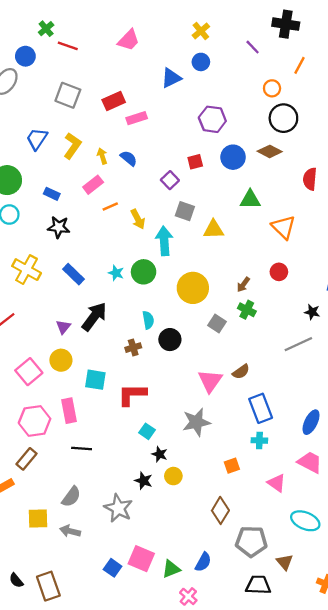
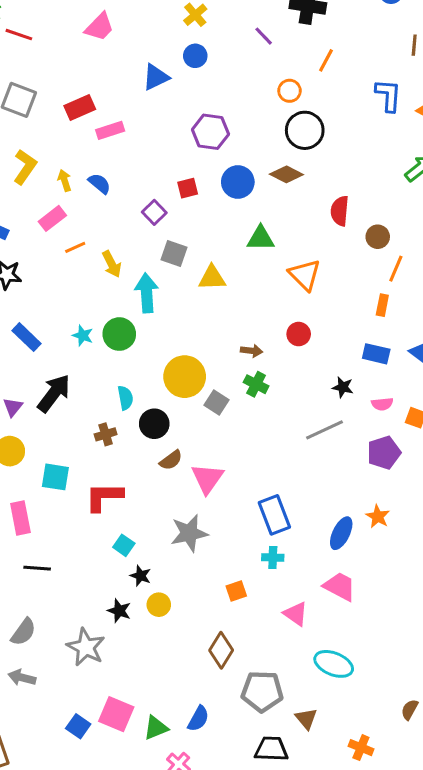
brown arrow: (243, 284) -> (252, 351), turned -119
yellow circle: (193, 288) -> (185, 377), moved
brown semicircle: (241, 372) -> (171, 460), moved

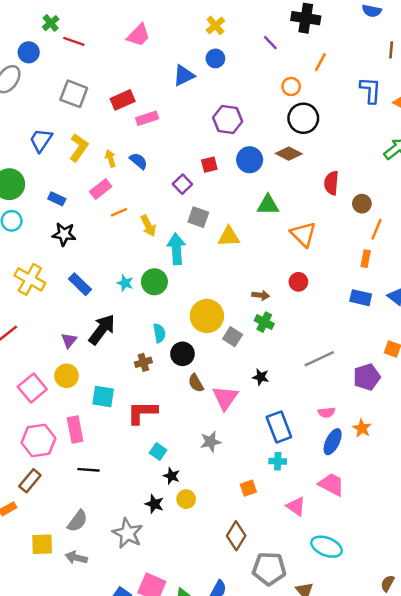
black star: (343, 387) -> (261, 377), moved
pink semicircle: (382, 404) -> (327, 412), moved
brown semicircle: (171, 460) -> (196, 383), turned 96
gray star: (189, 533) -> (211, 442), size x0.7

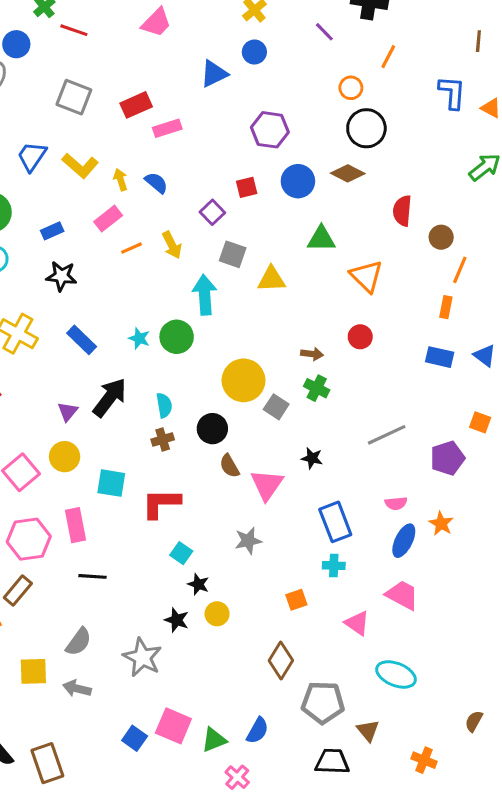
yellow L-shape: (79, 148) -> (80, 166), turned 96
blue rectangle: (57, 199) -> (52, 231), turned -49
yellow arrow: (148, 226) -> (172, 245), moved
cyan semicircle: (159, 333) -> (164, 405), moved

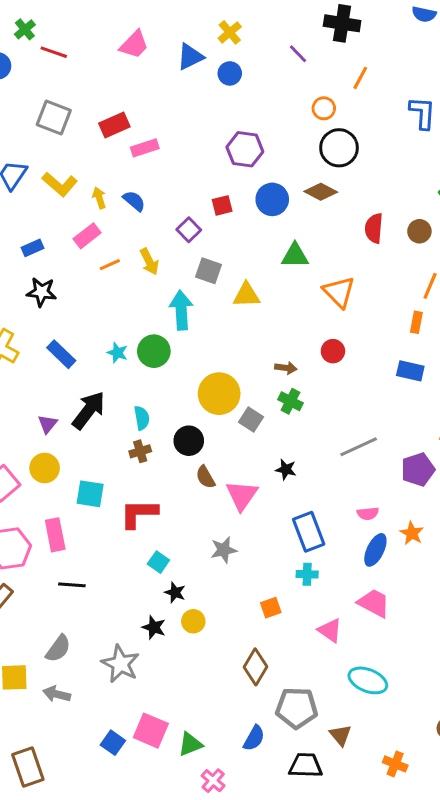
blue triangle: (214, 74) -> (190, 57), moved
brown circle: (441, 237) -> (419, 231), moved
blue semicircle: (258, 731) -> (254, 738), moved

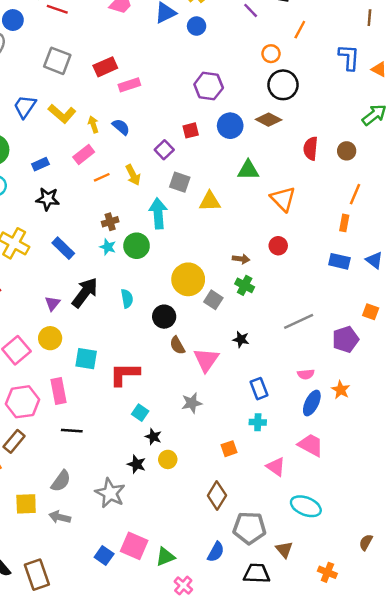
brown cross: (140, 451) -> (110, 222), moved
blue rectangle: (309, 532) -> (259, 389), size x0.7

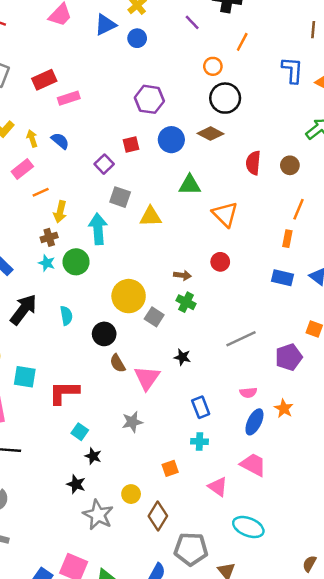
yellow arrow: (133, 175) -> (60, 212), moved, turned 40
yellow circle: (168, 459) -> (131, 494), moved
gray star: (110, 493) -> (98, 515), moved

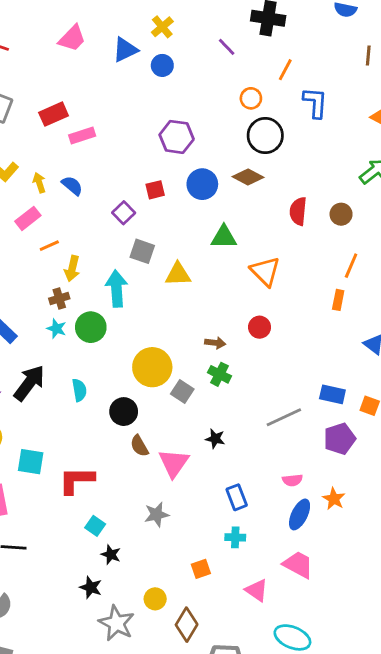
blue L-shape: (292, 70) -> (315, 103), moved
blue rectangle: (283, 278) -> (332, 394), moved

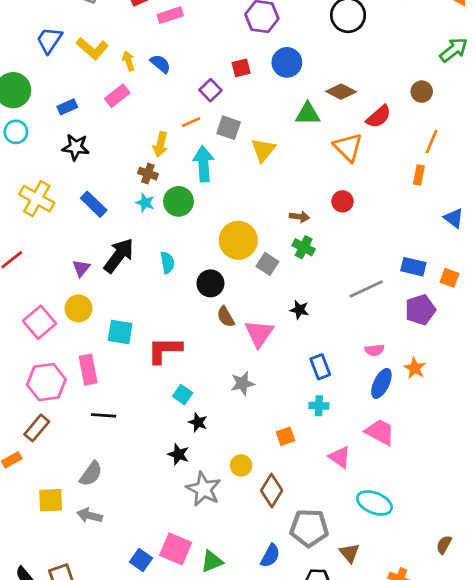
brown diamond: (248, 177) -> (341, 92), moved
red semicircle: (298, 211) -> (379, 117), moved, turned -136
orange line: (49, 246) -> (191, 122), moved
yellow triangle: (178, 274) -> (263, 150), turned -48
brown cross: (59, 299) -> (148, 174), turned 36

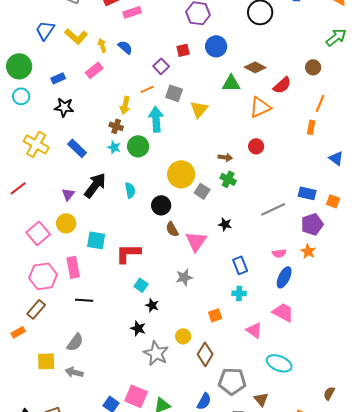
orange triangle: (348, 147) -> (260, 107), turned 50
orange star: (415, 368) -> (308, 251), moved

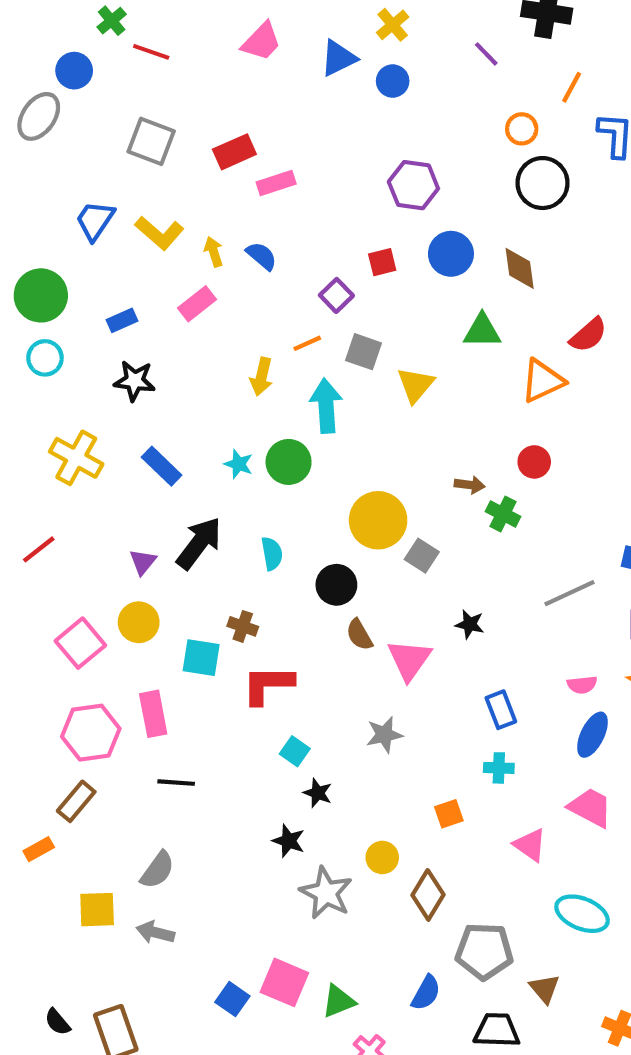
brown diamond: (255, 67) -> (520, 268), moved, turned 55
brown cross: (116, 126) -> (243, 626), moved
green cross: (228, 179) -> (503, 514), moved

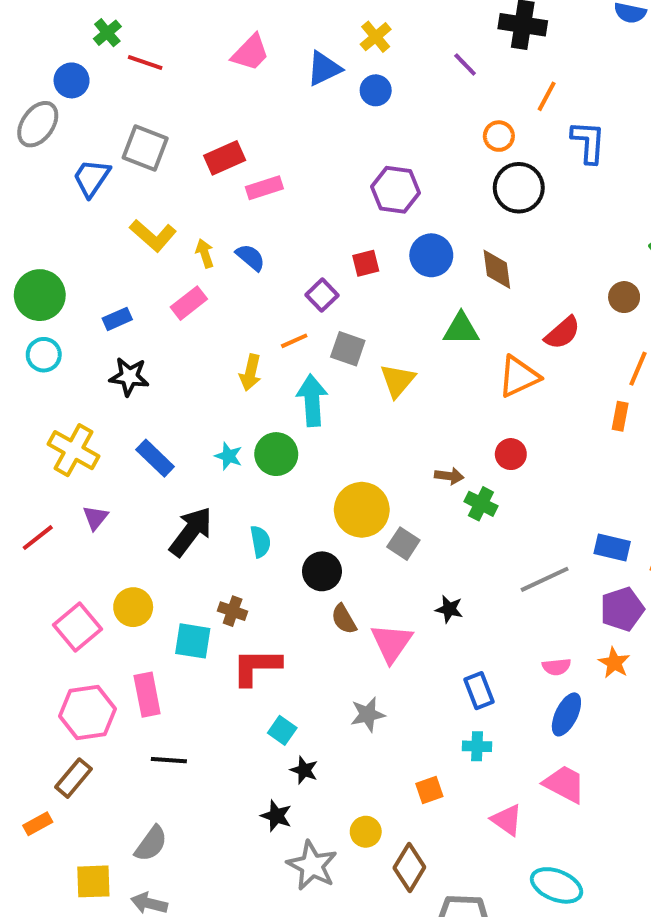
blue trapezoid: (95, 220) -> (91, 178), moved
purple triangle: (143, 562) -> (95, 518), moved

